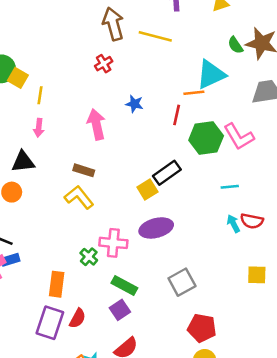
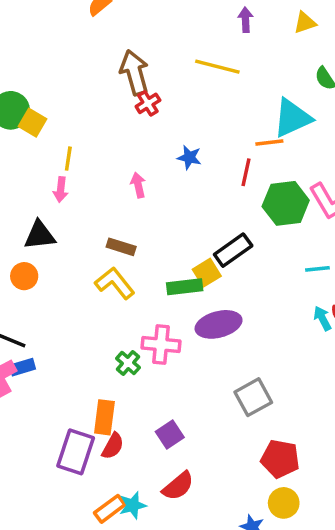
brown arrow: (113, 24) -> (135, 73), moved
yellow line: (40, 95) -> (68, 159), moved
pink arrow: (96, 124) -> (138, 185), size x0.6
orange rectangle: (57, 284) -> (104, 417), moved
green rectangle: (124, 285) -> (185, 287), moved, turned -35

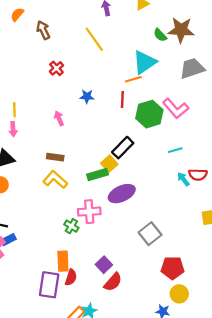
yellow line: (217, 67) -> (94, 39), turned 50
brown arrow: (135, 73) -> (43, 30), moved, size x0.7
red semicircle: (178, 486) -> (113, 282), moved

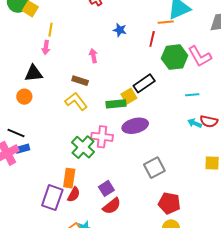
pink arrow: (59, 118) -> (93, 56), moved
cyan arrow: (183, 179) -> (195, 123), turned -40
green cross: (71, 226) -> (83, 147), size x1.6

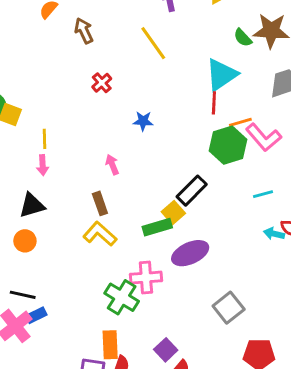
orange line: (166, 22) -> (240, 122), moved
red line: (152, 39) -> (214, 103), moved
brown rectangle: (80, 81) -> (100, 203), turned 63

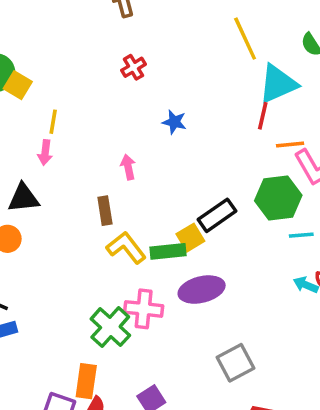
yellow line: (153, 43) -> (245, 39), moved
green hexagon: (228, 145) -> (278, 198), moved
yellow L-shape: (100, 234) -> (126, 248), moved

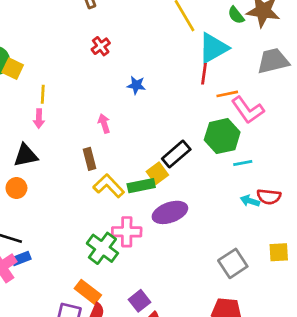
gray square: (235, 363) -> (233, 263), moved
orange rectangle: (86, 381) -> (88, 292), turned -55

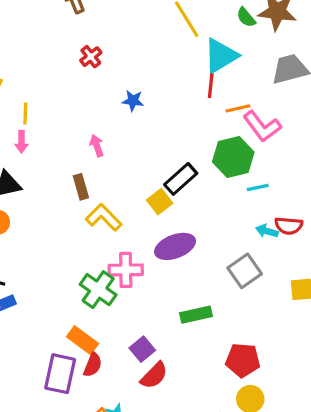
green rectangle: (141, 186) -> (196, 315), moved
gray square: (233, 263) -> (245, 271), moved

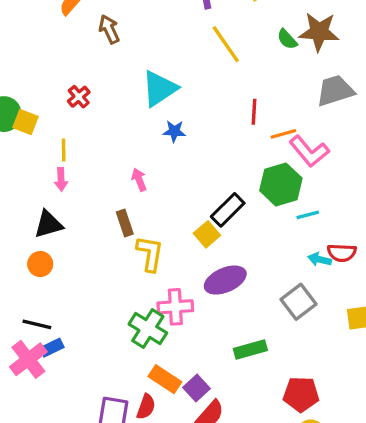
cyan triangle: (221, 56) -> (159, 89), moved
red cross: (91, 57) -> (79, 97), moved
yellow L-shape: (104, 217) -> (150, 254), turned 57
orange rectangle: (83, 340) -> (165, 379), moved

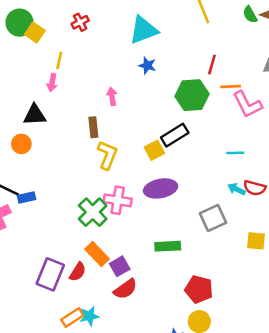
green hexagon: (281, 184) -> (192, 95), moved
blue rectangle: (52, 348) -> (27, 197), moved

